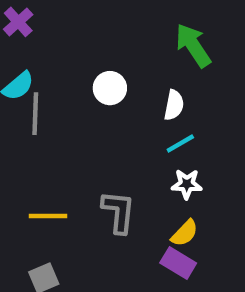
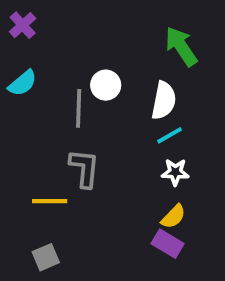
white semicircle: (174, 105) -> (164, 101), size x1.4
gray line: (35, 114) -> (79, 108), moved
gray L-shape: (118, 212) -> (84, 168), moved

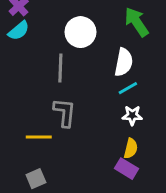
cyan semicircle: (23, 83) -> (19, 31), moved
white circle: (106, 85) -> (80, 32), moved, size x1.4
yellow semicircle: (173, 217) -> (131, 148), turned -30

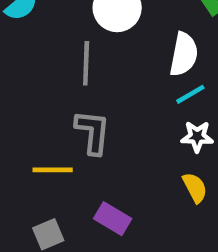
yellow semicircle: (131, 148) -> (195, 188), turned -42
purple rectangle: (126, 169) -> (113, 219), moved

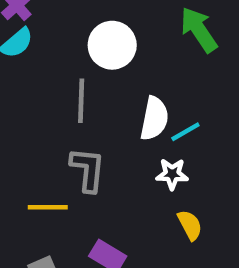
white semicircle: (184, 54) -> (154, 118), moved
white star: (197, 137) -> (172, 174), moved

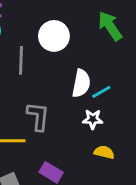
gray line: (81, 101) -> (21, 60), moved
yellow semicircle: (190, 225) -> (104, 152), turned -48

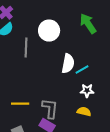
gray L-shape: (38, 116) -> (50, 109), moved
white star: (93, 119) -> (87, 91), moved

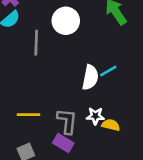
white semicircle: (68, 64) -> (90, 77), moved
white star: (87, 91) -> (95, 116), moved

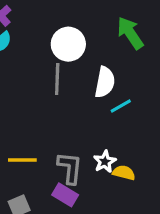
gray line: (36, 43) -> (57, 79), moved
white semicircle: (90, 77) -> (105, 82), moved
white star: (95, 116) -> (105, 162), turned -30

